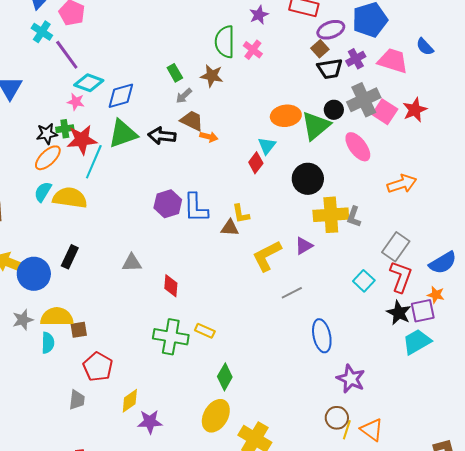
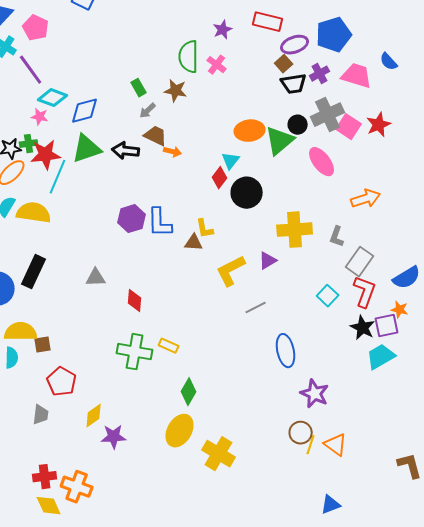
black circle: (308, 179) -> (247, 193), moved
gray L-shape: (354, 217) -> (337, 237), moved
black rectangle: (70, 257) -> (34, 272), size x1.4

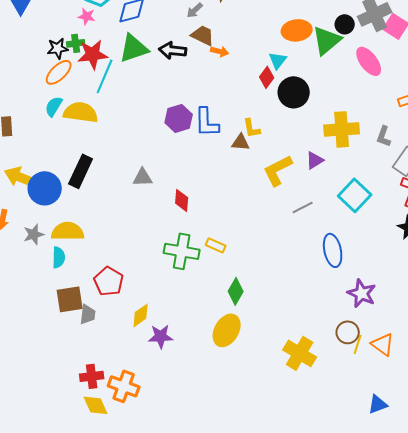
cyan square: (328, 296) -> (355, 195), moved, size x1.5
brown square: (43, 345) -> (70, 299), moved, size x1.6
yellow cross: (219, 454) -> (300, 353), moved

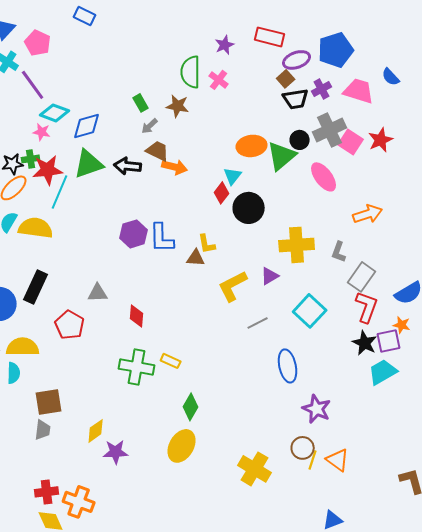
orange arrow: (220, 51) -> (175, 167), size x1.4
red pentagon: (109, 281) -> (70, 325), moved
brown square: (70, 299) -> (49, 402), moved

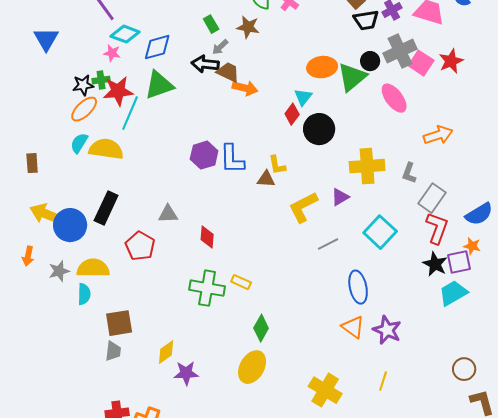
black arrow: (128, 166) -> (205, 64), moved
brown circle: (303, 448) -> (464, 369), moved
orange triangle: (338, 460) -> (353, 327), moved

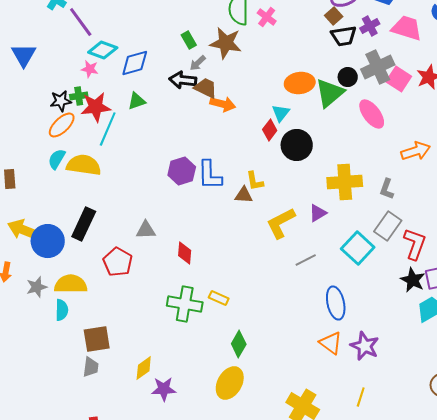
brown star: (248, 27) -> (226, 43), size x1.4
green triangle: (159, 85) -> (137, 101), size x0.6
gray rectangle: (432, 198) -> (388, 226), moved

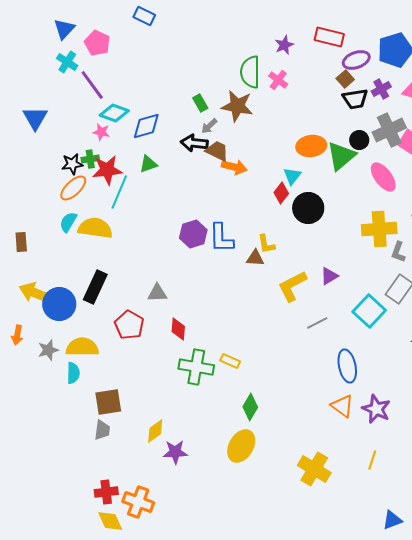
yellow cross: (345, 182) -> (379, 229), moved
red diamond: (185, 253) -> (178, 329), moved

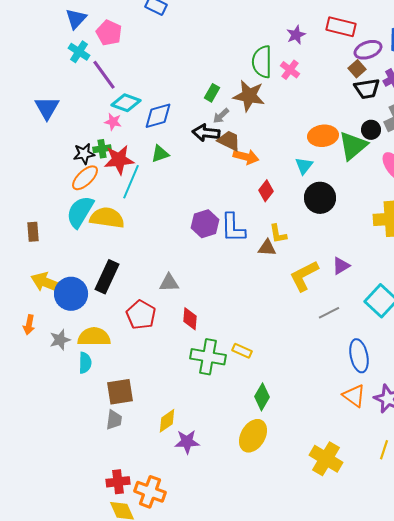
green rectangle: (200, 103) -> (212, 93), turned 60
red diamond: (281, 193) -> (266, 191), moved
cyan semicircle: (68, 222) -> (80, 212), size x1.6

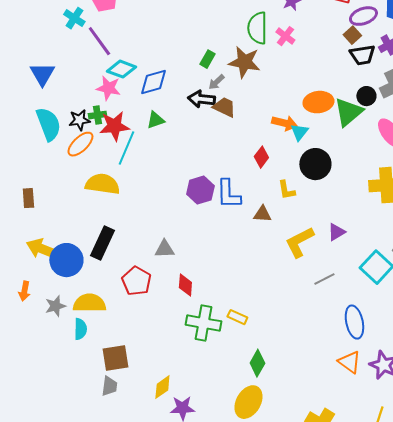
pink star: (113, 122) -> (108, 88), size x1.4
orange arrow: (246, 157) -> (284, 123), moved
cyan semicircle: (80, 212) -> (48, 124), moved, turned 128
yellow L-shape: (278, 234) -> (286, 190), moved

